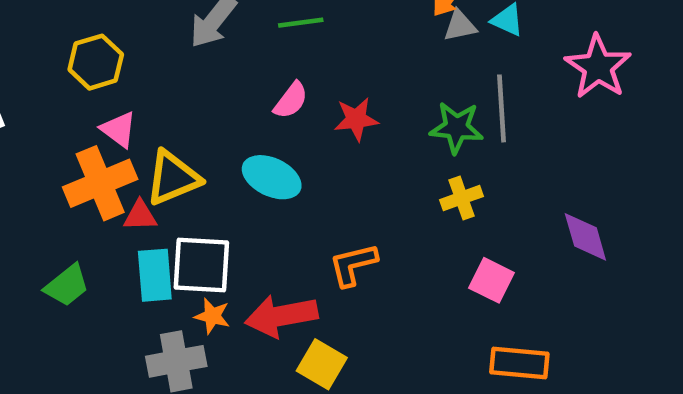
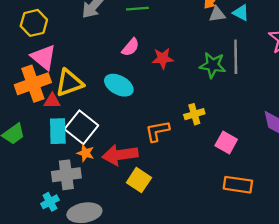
pink triangle: (119, 129) -> (44, 57), size x1.4
yellow cross: (462, 198) -> (194, 114), moved
white square: (201, 265) -> (81, 127), turned 32

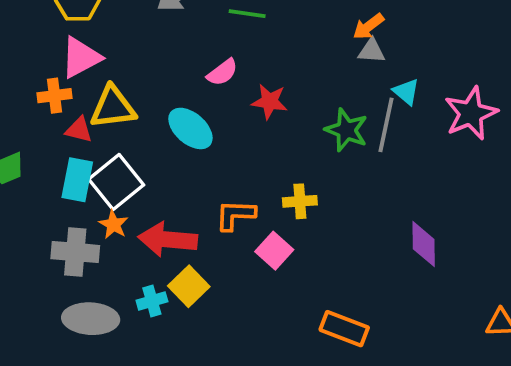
cyan triangle: (241, 13) -> (406, 92), moved
pink triangle: (44, 57) -> (81, 57), turned 40
orange cross: (33, 84) -> (55, 96), size x0.6
pink square: (226, 143) -> (274, 251), moved
cyan cross: (50, 202) -> (152, 301), moved

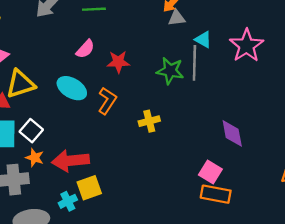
white square: (116, 182) -> (31, 131), size x0.7
orange L-shape: (235, 215) -> (107, 101), moved, turned 132
pink square: (274, 251) -> (210, 172), moved
yellow square: (189, 286) -> (89, 188), turned 35
orange rectangle: (344, 329) -> (216, 194), moved

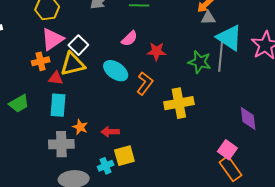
cyan triangle: (203, 40) -> (229, 38), size x1.8
yellow cross: (149, 121) -> (179, 103), size x1.6
white square: (31, 131) -> (78, 45), moved
red arrow: (71, 161) -> (110, 132), size x0.6
orange rectangle: (216, 194) -> (231, 169), turned 40

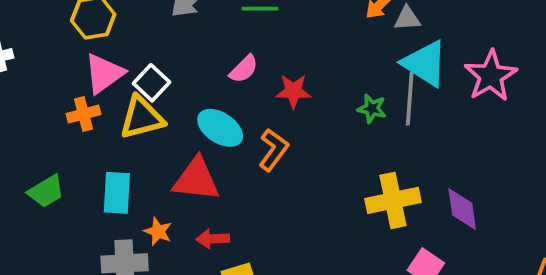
gray triangle: (208, 18) -> (407, 19), moved
green star: (200, 62) -> (372, 109), size x0.7
red triangle: (56, 78) -> (196, 179), moved, size x1.8
yellow cross: (179, 103) -> (393, 200), moved

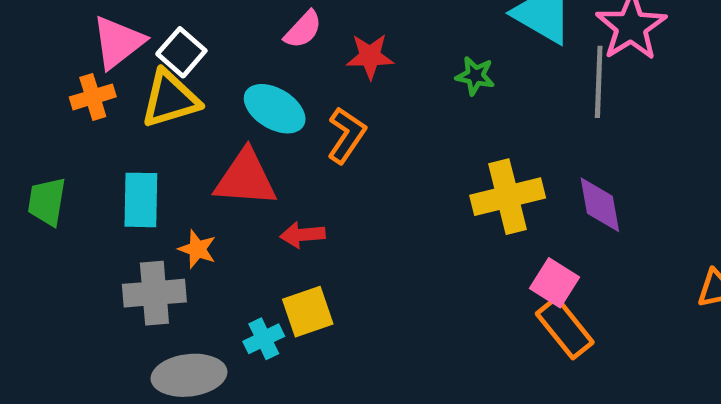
gray line: (410, 98) -> (599, 82), moved
green trapezoid: (46, 191) -> (47, 201), turned 132
red arrow: (213, 239) -> (303, 235), moved

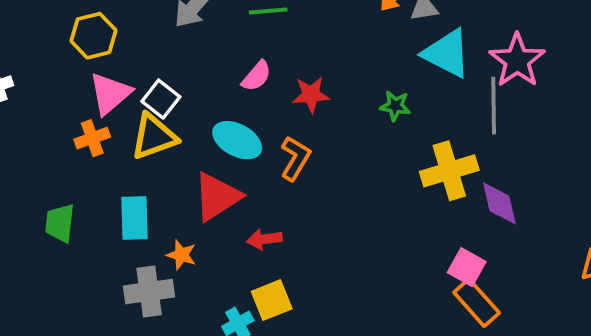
red triangle: (246, 178) -> (217, 197), turned -34
yellow cross: (508, 197) -> (449, 171), moved

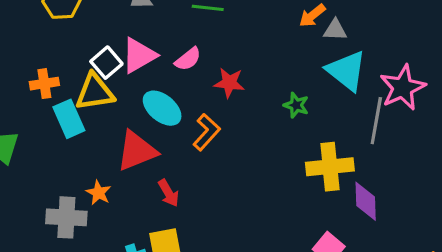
pink triangle: (110, 94) -> (139, 55), moved
cyan rectangle: (135, 218) -> (69, 119), moved, turned -33
red arrow: (264, 239) -> (169, 193), turned -124

